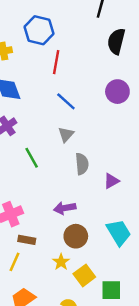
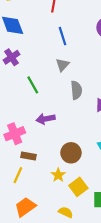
blue line: (66, 101) -> (62, 36), turned 30
purple arrow: (65, 208) -> (46, 119), moved

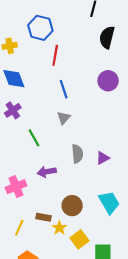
gray semicircle: (76, 90) -> (77, 154), moved
brown rectangle: (29, 156) -> (44, 217), moved

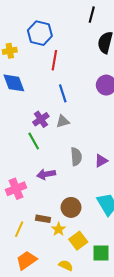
purple cross: (13, 110) -> (41, 119), moved
gray triangle: (64, 118) -> (63, 121), turned 32

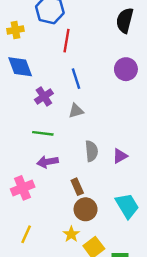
purple cross: (41, 119) -> (44, 96), moved
green line: (34, 141) -> (43, 133), turned -54
purple arrow: (46, 174) -> (48, 162), moved
brown rectangle: (43, 219) -> (77, 187), moved, turned 56

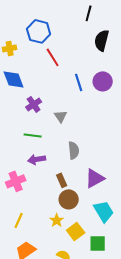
red line: (67, 41) -> (53, 57), turned -42
blue line: (76, 79) -> (79, 82), moved
gray triangle: (76, 111) -> (61, 116), turned -48
purple triangle: (120, 156) -> (95, 178), moved, size x1.5
cyan trapezoid: (127, 206) -> (104, 211), moved

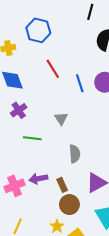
red line: (53, 57) -> (53, 69), moved
purple cross: (34, 104) -> (19, 110), moved
purple arrow: (37, 159) -> (38, 179), moved

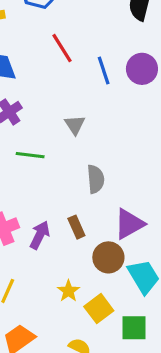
purple arrow: (38, 179) -> (40, 235), moved, turned 126
brown circle: (69, 205) -> (108, 257), moved

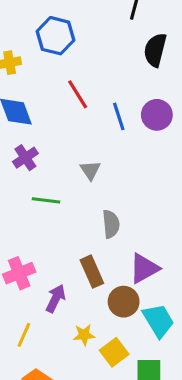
brown rectangle: (76, 227) -> (92, 272), size x1.4
purple arrow: (40, 235) -> (56, 298), moved
yellow star: (68, 291) -> (84, 335), turned 30

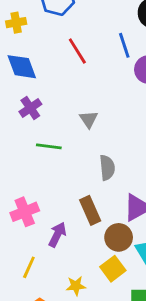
blue line: (119, 116) -> (124, 45), moved
yellow star: (84, 335) -> (76, 286), moved
yellow square: (114, 352) -> (113, 269), moved

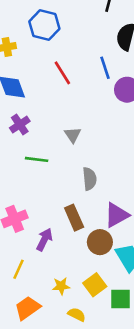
yellow square: (113, 269) -> (95, 285), moved

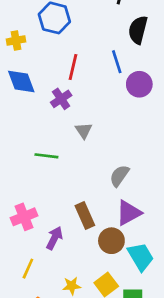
red line: (62, 73) -> (73, 67), turned 45
purple cross: (20, 125) -> (61, 99), moved
gray semicircle: (90, 179) -> (119, 176), moved, turned -140

